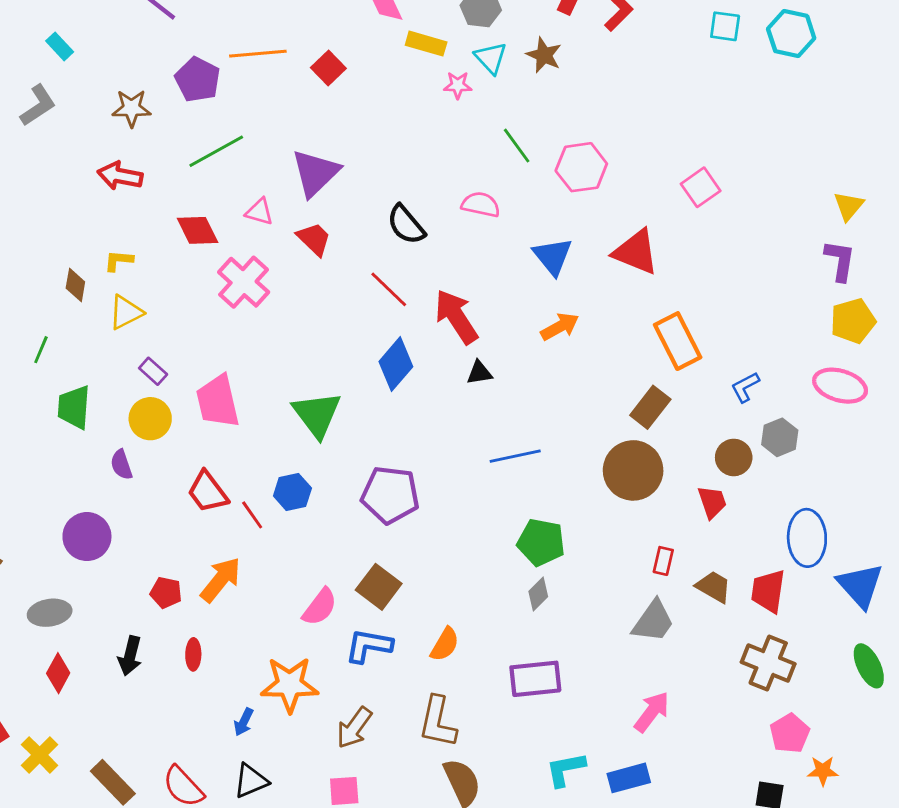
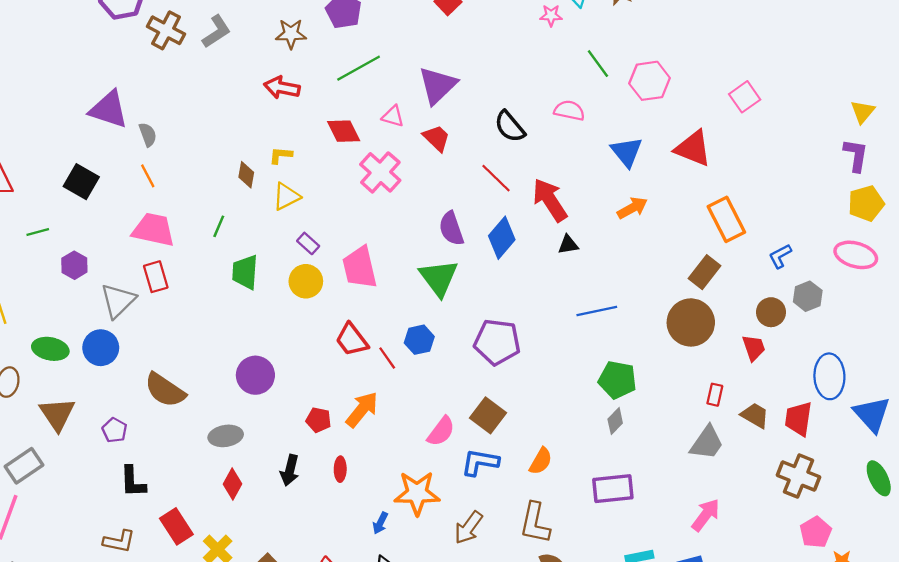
purple semicircle: (121, 465) -> (451, 229), moved, size x1.4

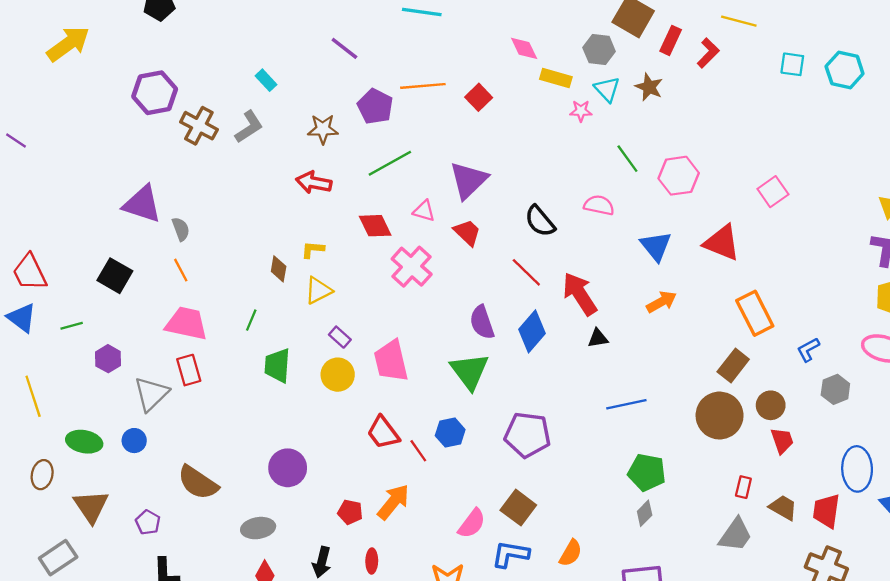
brown circle: (771, 312) -> (771, 405), moved
blue circle: (101, 348) -> (134, 441), size x0.7

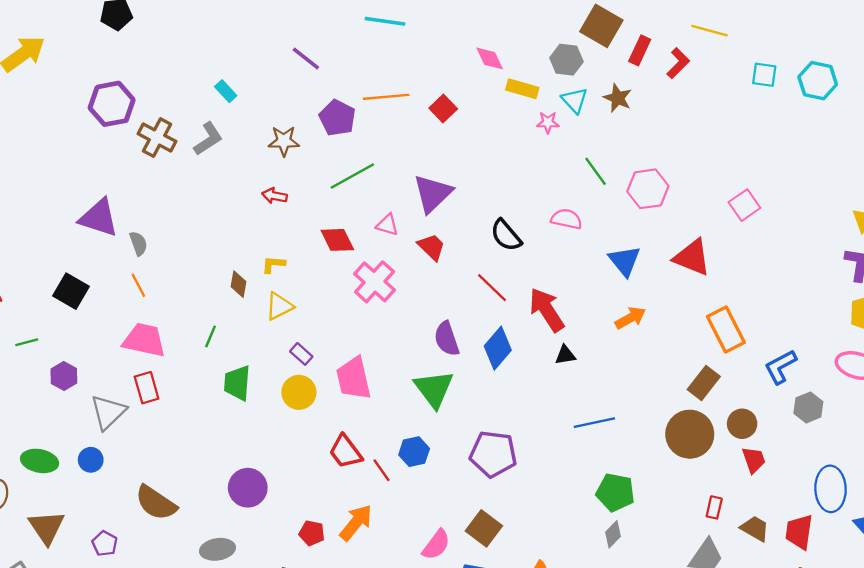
red arrow: (314, 183) -> (274, 196), size x0.7
blue L-shape: (808, 350) -> (780, 367), size x1.4

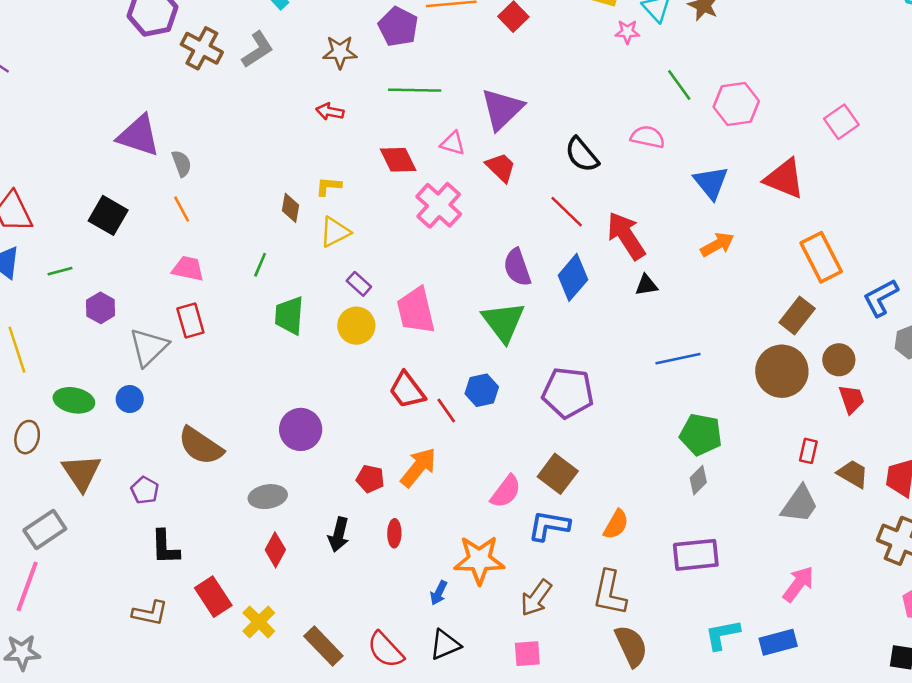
green line: (352, 176) -> (415, 90), turned 30
pink trapezoid: (144, 340) -> (188, 269), size x0.7

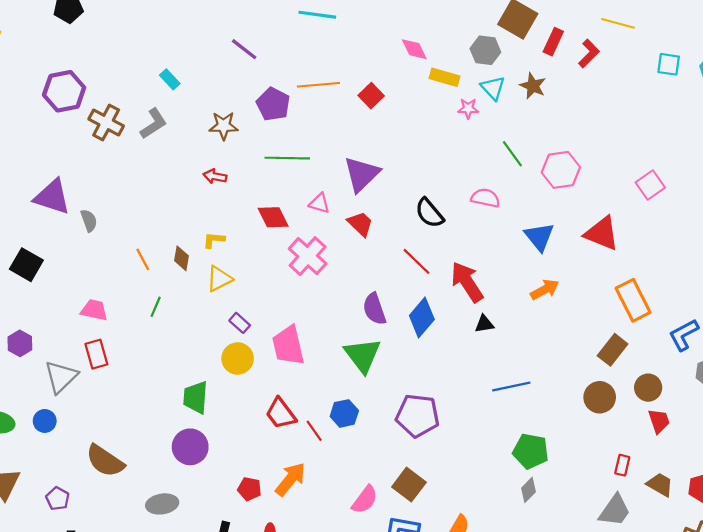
orange line: (182, 209) -> (143, 259), moved
green trapezoid: (289, 315) -> (196, 397), moved
brown circle: (782, 371) -> (600, 397), size x0.7

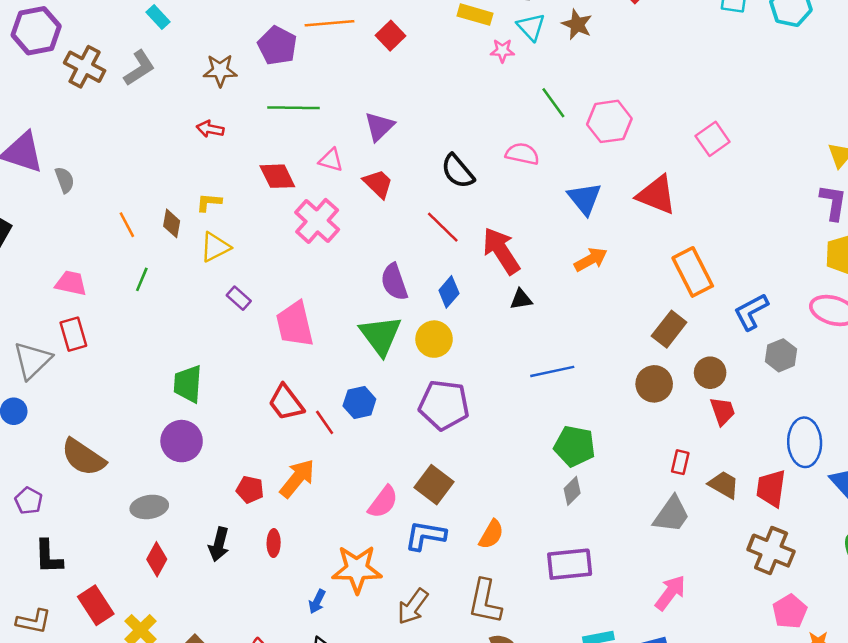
purple triangle: (362, 174) -> (379, 126), size x0.7
blue diamond: (422, 318) -> (449, 292), size x0.7
yellow circle: (238, 358) -> (434, 339), moved

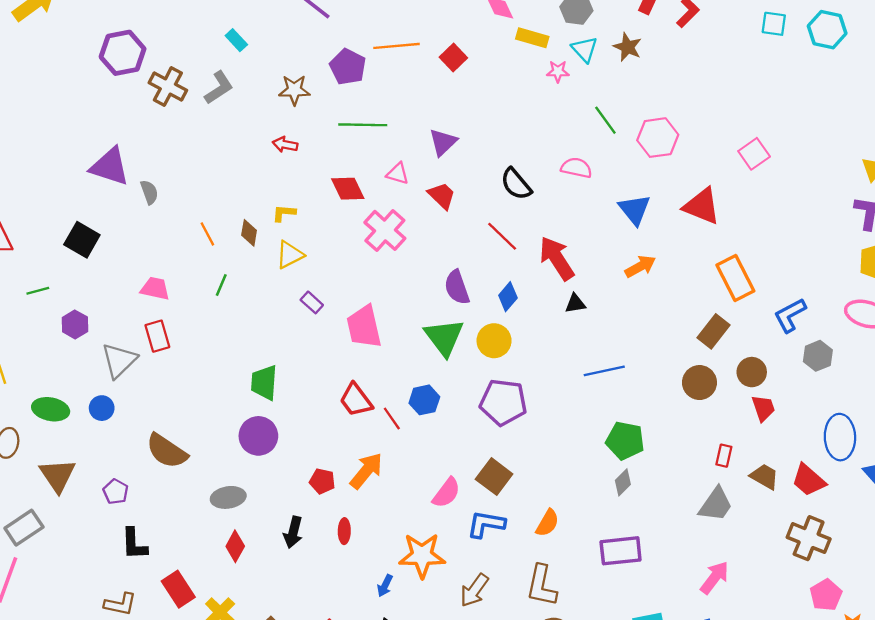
red trapezoid: (771, 488) -> (809, 480), turned -57

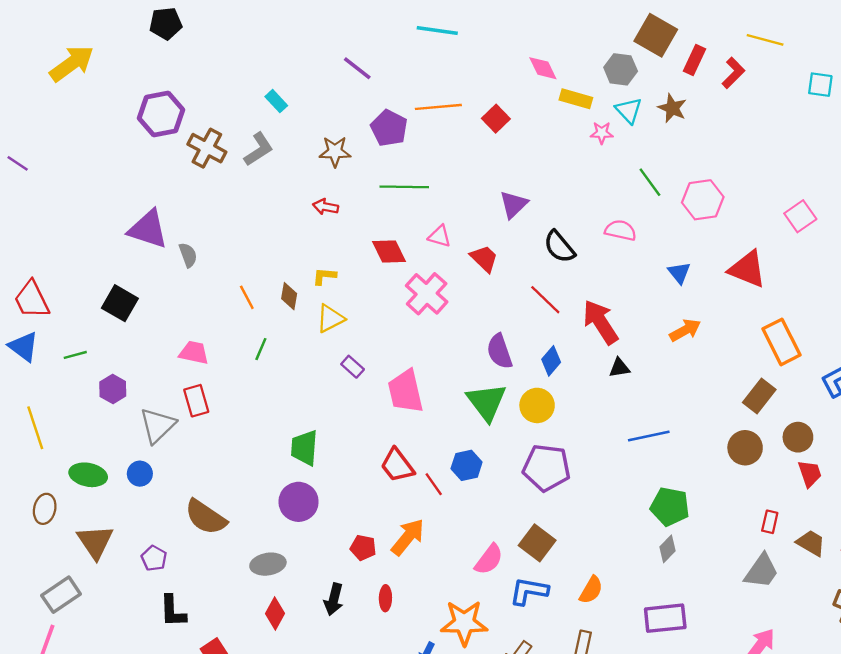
purple triangle: (443, 142) -> (514, 204), moved
blue triangle: (634, 210) -> (679, 273), size x0.7

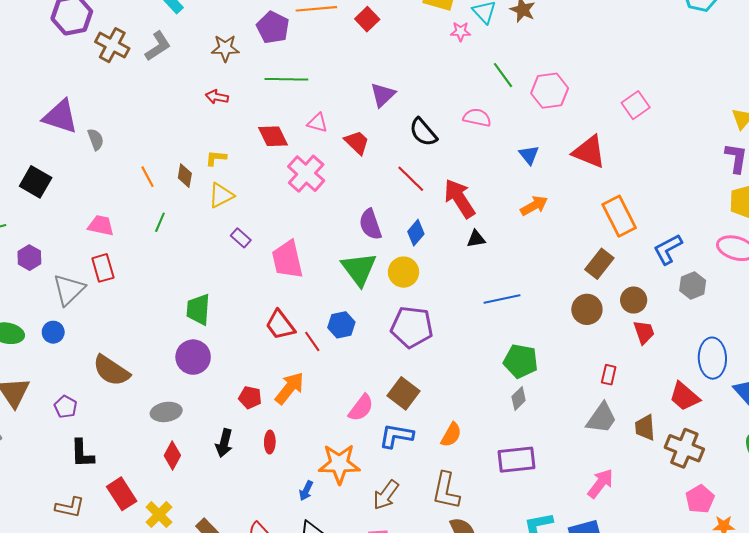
brown trapezoid: (811, 543) -> (645, 428), moved, turned -124

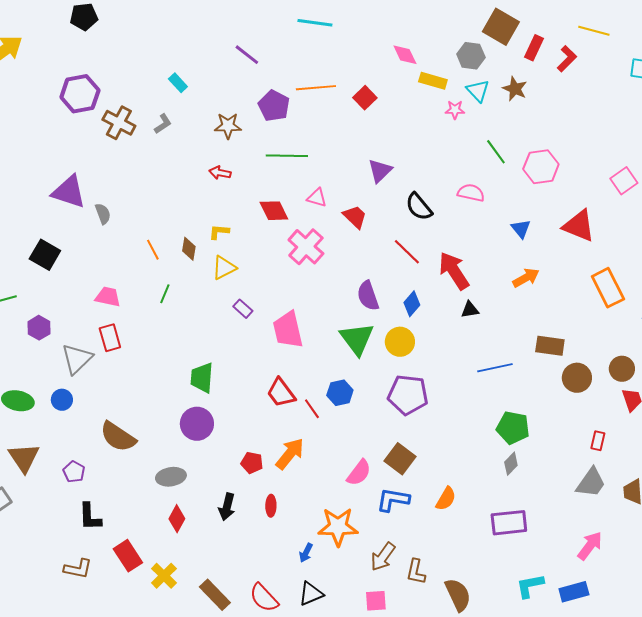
gray L-shape: (158, 46) -> (163, 124), size x0.7
brown rectangle: (599, 264) -> (550, 346), moved, turned 60
brown L-shape: (446, 491) -> (416, 572), moved, size x0.7

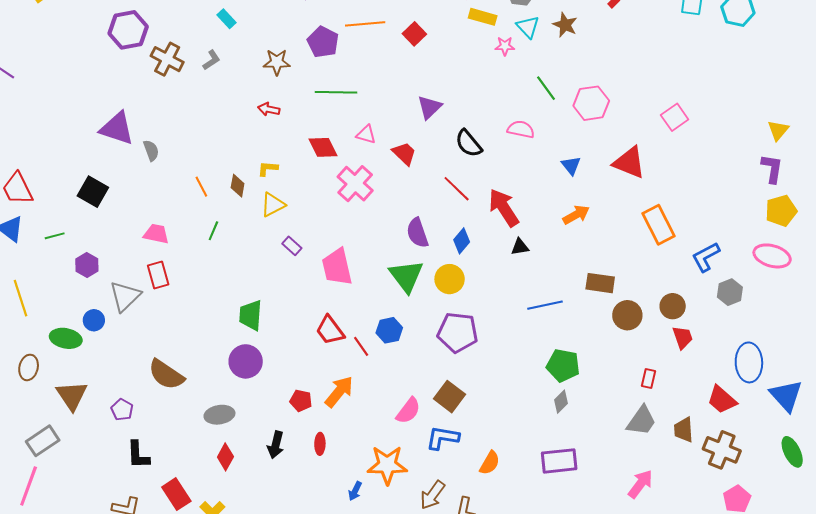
blue circle: (62, 400) -> (94, 320), moved
orange semicircle: (446, 499) -> (490, 463), moved

